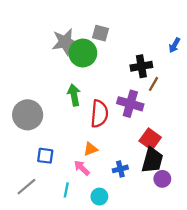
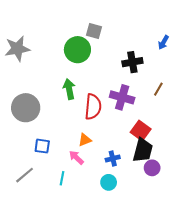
gray star: (65, 42) -> (17, 49), moved
brown line: (153, 84) -> (158, 89), moved
cyan circle: (99, 197) -> (109, 182), moved

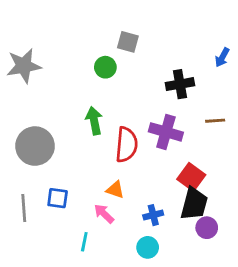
green circle: (77, 50) -> (105, 67), size x0.6
brown line: (158, 89) -> (215, 121), turned 56
orange triangle: (85, 140) -> (115, 190), turned 40
gray line: (25, 175) -> (24, 208), moved, turned -54

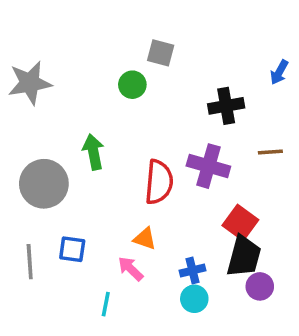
green arrow: (94, 121) -> (93, 152), moved
cyan circle: (148, 247) -> (194, 299), moved

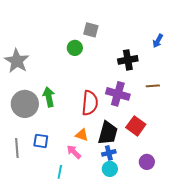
gray star: (30, 83) -> (17, 61), moved, turned -30
green arrow: (93, 152) -> (49, 97), moved
black trapezoid: (244, 256) -> (108, 133), moved

